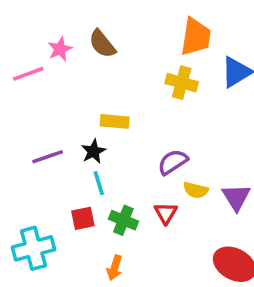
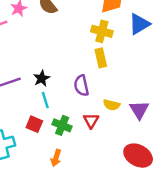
yellow rectangle: (115, 121) -> (101, 58), moved, turned 72
purple semicircle: (173, 162) -> (81, 86), moved, turned -70
red square: (83, 218) -> (34, 124), turned 35

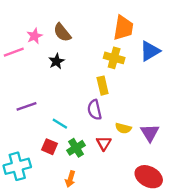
yellow rectangle: (101, 58) -> (103, 86), moved
black star: (42, 78) -> (56, 61), moved
cyan line: (45, 100) -> (60, 124), turned -42
green cross: (62, 125) -> (76, 148), turned 36

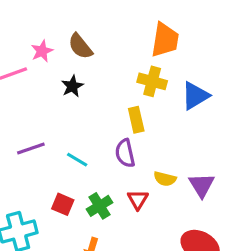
blue triangle: (150, 51) -> (195, 96), moved
cyan line: (60, 124) -> (77, 160), moved

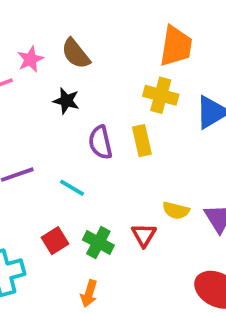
black star: (72, 86) -> (66, 101), turned -30
purple semicircle: (125, 153) -> (100, 142), moved
red square: (63, 204) -> (55, 241), turned 35
green cross: (99, 206) -> (98, 242), turned -30

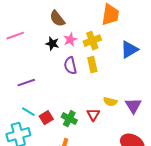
pink star: (30, 59) -> (70, 40), moved
yellow cross: (161, 95) -> (92, 41), moved, turned -36
cyan line: (72, 188) -> (28, 112), moved

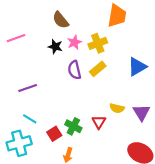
blue triangle: (129, 50) -> (137, 67), moved
yellow rectangle: (92, 65) -> (98, 69), turned 63
red square: (46, 118) -> (54, 134), moved

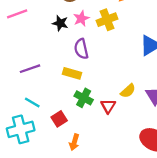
yellow rectangle: (98, 69) -> (72, 73), moved, turned 56
yellow semicircle: (117, 108) -> (128, 91), turned -56
green cross: (73, 126) -> (84, 98), moved

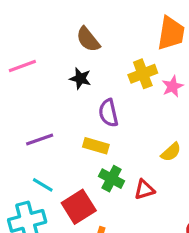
pink star: (81, 19) -> (173, 86), moved
yellow semicircle: (128, 91) -> (171, 152), moved
red triangle: (108, 106) -> (144, 190), turned 42
red square: (59, 119) -> (79, 207), size x1.5

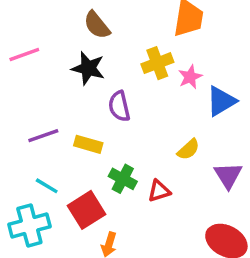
black star: (80, 79) -> (88, 68), size x1.4
yellow rectangle: (96, 146) -> (88, 144), moved

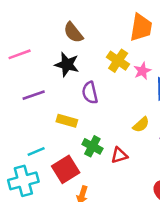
yellow cross: (157, 63) -> (118, 61), turned -35
purple line: (43, 136) -> (34, 95), moved
cyan line: (47, 186) -> (36, 151), turned -54

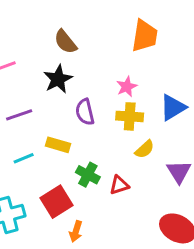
yellow cross: (118, 61) -> (130, 116), moved, turned -30
black star: (67, 65) -> (58, 79), turned 30
pink star: (142, 71) -> (127, 87), moved
cyan line: (36, 151) -> (24, 158), moved

